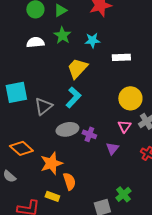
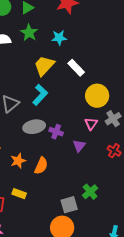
white rectangle: (121, 57) -> (76, 68), moved, turned 48
orange star: (51, 163) -> (18, 161), size x0.7
orange semicircle: (69, 181) -> (41, 166), moved, turned 42

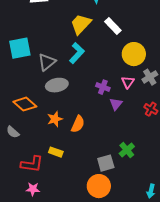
gray ellipse: (34, 127) -> (57, 85), moved
purple cross: (56, 132) -> (103, 87), moved

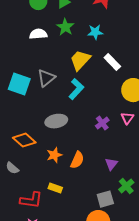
cyan square: (20, 48) -> (19, 84), turned 30
gray triangle: (47, 62) -> (46, 78), moved
purple cross: (103, 87) -> (102, 123), turned 32
purple triangle: (116, 104) -> (111, 164), moved

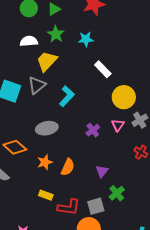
yellow trapezoid: (80, 60) -> (47, 61), moved
red L-shape: (31, 200) -> (69, 207), moved

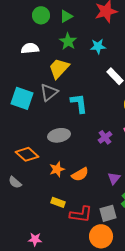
white semicircle: (29, 41) -> (30, 48), moved
cyan L-shape: (67, 96) -> (79, 103), turned -50
orange semicircle: (68, 167) -> (80, 174), turned 36

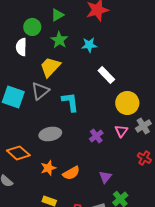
green circle: (41, 15) -> (32, 27), moved
white semicircle: (30, 48) -> (21, 47), turned -84

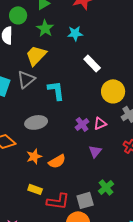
pink triangle: (121, 131) -> (100, 123), moved, turned 32
purple triangle: (105, 177) -> (95, 151), moved

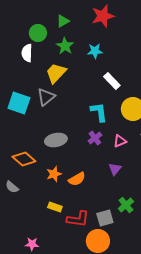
cyan L-shape: (56, 90) -> (99, 112), moved
purple cross: (82, 124) -> (95, 138), moved

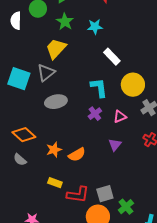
white semicircle: (27, 53) -> (16, 21), moved
gray ellipse: (56, 140) -> (56, 102), moved
gray semicircle: (12, 187) -> (20, 160), moved
green cross: (126, 205) -> (126, 207), moved

